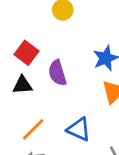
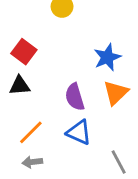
purple semicircle: (57, 73) -> (75, 97), moved

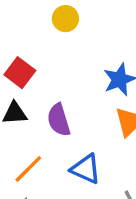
purple semicircle: (75, 97) -> (59, 120), moved

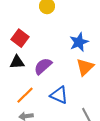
purple semicircle: (59, 120) -> (43, 66), turned 66

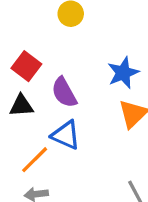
purple semicircle: (43, 66) -> (64, 92), moved, turned -78
blue triangle: (59, 95) -> (66, 135), moved

